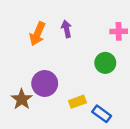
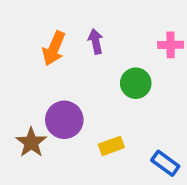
green circle: (105, 63) -> (136, 83), moved
blue rectangle: (102, 114) -> (165, 163), moved

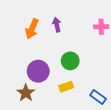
green circle: (136, 83) -> (70, 61), moved
brown star: (31, 142) -> (26, 93), moved

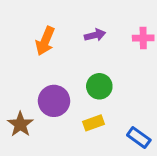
purple arrow: (57, 25) -> (95, 35), moved, turned 88
brown star: (26, 93) -> (20, 124), moved

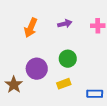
blue rectangle: (139, 137) -> (95, 94), turned -35

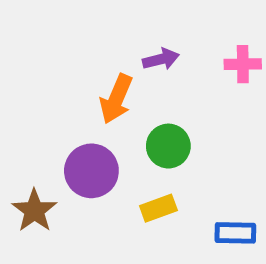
orange arrow: (31, 28) -> (116, 99), moved

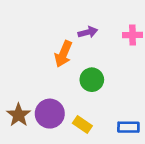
purple circle: (91, 171) -> (50, 114), moved
yellow rectangle: (158, 208) -> (82, 124), moved, turned 54

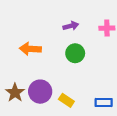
orange arrow: (63, 54) -> (30, 49), moved, turned 70
green circle: (92, 80) -> (75, 53), moved

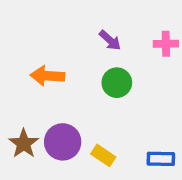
purple arrow: (71, 26) -> (110, 40), turned 56

